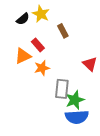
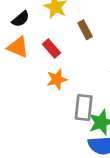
black semicircle: (23, 19) -> (21, 19), moved
orange triangle: (23, 56) -> (18, 47), moved, turned 48

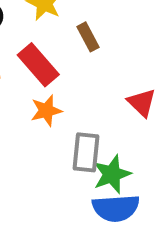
red rectangle: (51, 48) -> (38, 65), size x1.5

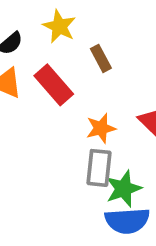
orange star: (46, 111) -> (101, 128), moved

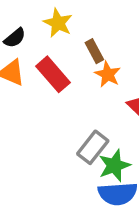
orange star: (101, 128) -> (108, 74), moved, turned -30
gray rectangle: (99, 168) -> (93, 147), turned 32

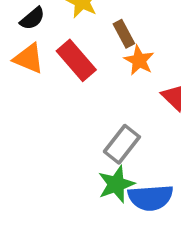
green star: (114, 166) -> (116, 184), moved

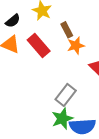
orange star: (139, 60) -> (76, 46), turned 30

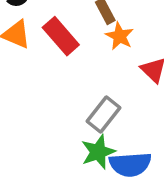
orange star: (76, 46) -> (120, 36), turned -30

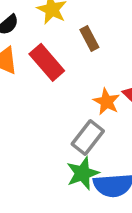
orange star: (120, 36) -> (107, 102), moved

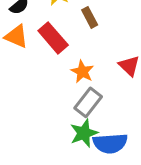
orange star: (107, 102) -> (82, 72), moved

